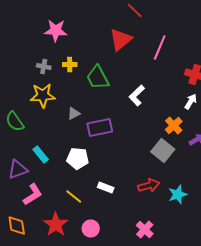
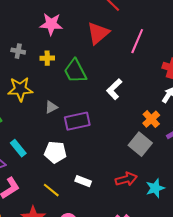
pink star: (56, 30) -> (51, 24), moved
gray cross: (44, 66) -> (18, 51), moved

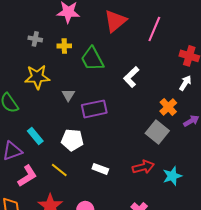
gray triangle: (51, 107) -> (68, 95), turned -32
yellow line: (51, 190) -> (59, 170), moved

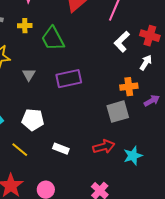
white L-shape: (131, 77) -> (122, 42), moved
orange cross: (168, 107) -> (129, 87), turned 36
purple rectangle: (94, 109) -> (69, 79), moved
gray square: (157, 132) -> (118, 112), turned 35

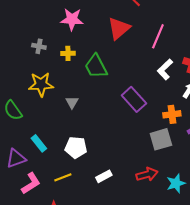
purple rectangle: (69, 79) -> (134, 99), moved, turned 60
white rectangle: (61, 149) -> (104, 176), turned -49
yellow line: (20, 150) -> (63, 177), turned -60

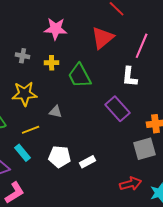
white L-shape: (165, 69) -> (130, 77), moved, turned -40
gray triangle: (72, 102) -> (56, 112), turned -48
white rectangle: (104, 176) -> (88, 162), moved
yellow line: (63, 177) -> (31, 130), moved

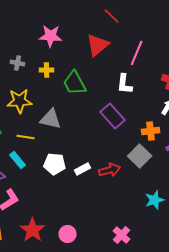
gray triangle: (56, 112) -> (51, 119), size x1.6
yellow line: (31, 130) -> (26, 137), turned 30
gray square: (145, 149) -> (140, 156), turned -30
red arrow: (131, 184) -> (110, 170), moved

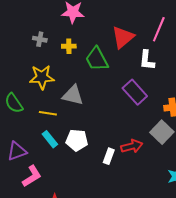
red triangle: (98, 45) -> (123, 37), moved
cyan rectangle: (18, 160) -> (50, 139), moved
white rectangle: (83, 169) -> (109, 156), moved, turned -42

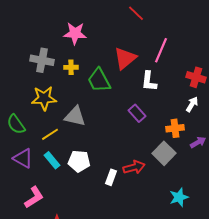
gray cross: (40, 39) -> (42, 60), size x1.6
purple rectangle: (135, 92) -> (137, 113), size x0.7
yellow line: (48, 113) -> (50, 134), turned -42
purple triangle: (17, 151) -> (23, 158), moved, turned 50

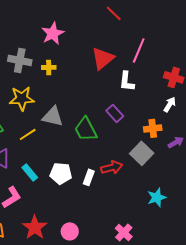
pink star: (75, 33) -> (53, 33), turned -30
green trapezoid: (99, 80) -> (86, 129), moved
cyan rectangle: (52, 160) -> (30, 172), moved
white pentagon: (79, 161) -> (61, 173), moved

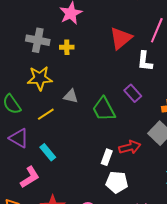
gray triangle: (53, 116) -> (71, 96), size x0.7
white pentagon: (61, 173) -> (117, 182), moved

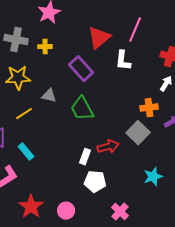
purple rectangle: (133, 93) -> (81, 69), moved, size x1.4

